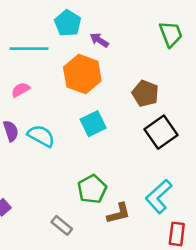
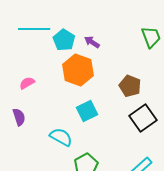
cyan pentagon: (68, 23) -> (64, 40), moved
cyan line: (29, 49) -> (34, 29), moved
cyan semicircle: (41, 136) -> (61, 137), moved

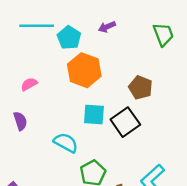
purple arrow: (92, 42) -> (107, 27), moved, turned -56
cyan square: (87, 111) -> (94, 115), turned 30
black square: (143, 118) -> (125, 122), moved

